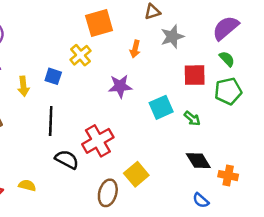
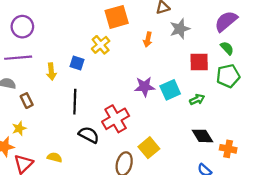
purple star: (120, 86) -> (145, 87), moved
green arrow: (192, 118) -> (197, 100), turned -64

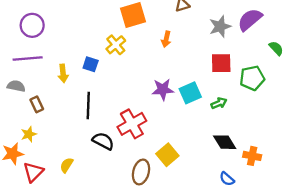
gray star: (180, 29) -> (220, 26), moved
green semicircle: (227, 48) -> (276, 48), moved
yellow semicircle: (54, 157) -> (67, 165), turned -72

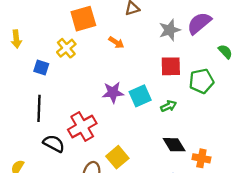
orange arrow: (166, 39) -> (116, 42), turned -70
yellow arrow: (63, 73) -> (16, 39), moved

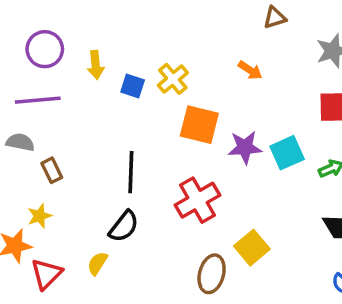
orange square: (83, 19) -> (199, 125), moved, turned 30
blue square: (41, 67) -> (133, 86), moved
black semicircle: (54, 144) -> (124, 226), moved, turned 100

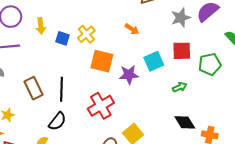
cyan square: (287, 153) -> (154, 61), moved
brown rectangle: (52, 170) -> (33, 88), moved, size x1.5

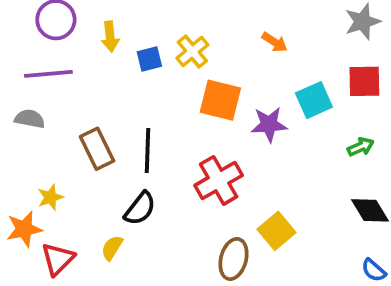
blue square: (63, 38) -> (149, 59), turned -32

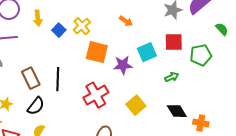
blue square: (149, 59) -> (59, 30), turned -32
black semicircle: (140, 209) -> (36, 106), moved
yellow square: (276, 231) -> (136, 105), moved

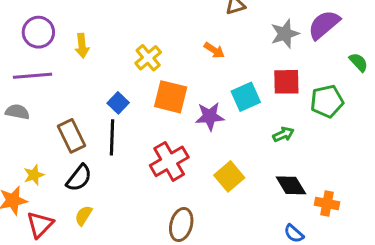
blue square: (59, 30) -> (118, 103), moved

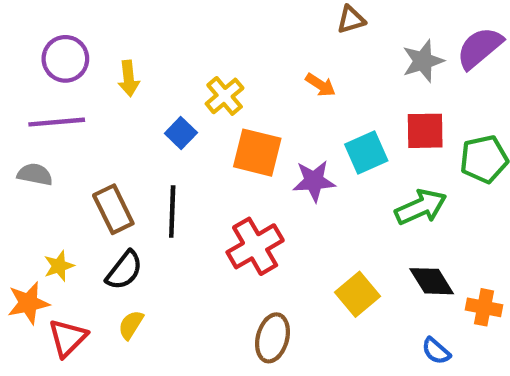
blue square: (118, 103) -> (181, 133), moved
green arrow: (283, 134) -> (421, 207), size x1.6
yellow square: (229, 176) -> (358, 294), moved

